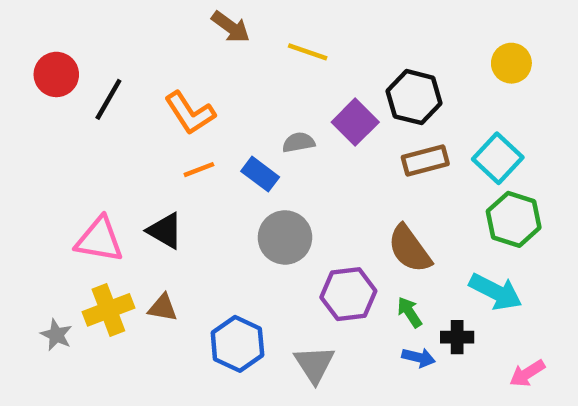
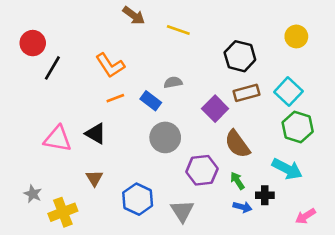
black line: (108, 99) -> (52, 68), moved
purple square: (355, 122) -> (215, 109), moved
brown triangle: (163, 308) -> (94, 178), turned 48
yellow cross: (108, 310) -> (63, 212), moved

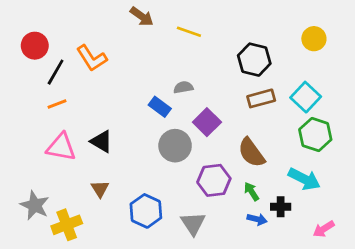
orange L-shape: (110, 65) -> (92, 58), moved
orange line: (115, 98) -> (57, 104), moved
purple square: (215, 109) -> (207, 122), moved
gray star: (33, 194) -> (35, 205), size x1.5

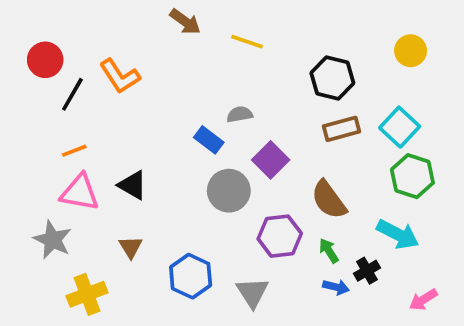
orange line: (57, 104) -> (74, 151), moved
gray star: (35, 205) -> (52, 240), moved
black cross: (281, 207) -> (367, 271), turned -30

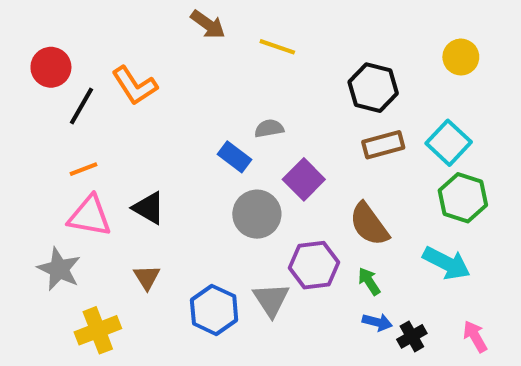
black cross: (367, 271) -> (412, 336), moved
gray triangle: (252, 292) -> (271, 300), moved
pink arrow: (423, 300) -> (475, 336), turned 92

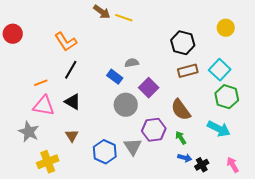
yellow line: (277, 47) -> (124, 18), moved
red circle: (51, 67) -> (13, 34), moved
black line: (82, 106) -> (71, 70), moved

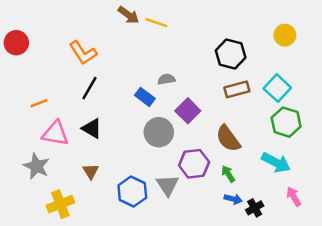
orange line: (41, 83) -> (39, 103), moved
pink arrow: (233, 165) -> (294, 197), moved

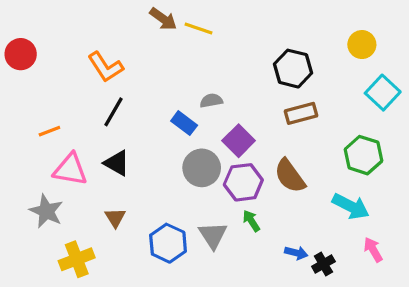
cyan square: (277, 88) -> (383, 93), moved
purple hexagon: (194, 164) -> (243, 182), moved
green arrow: (228, 174) -> (251, 221), moved

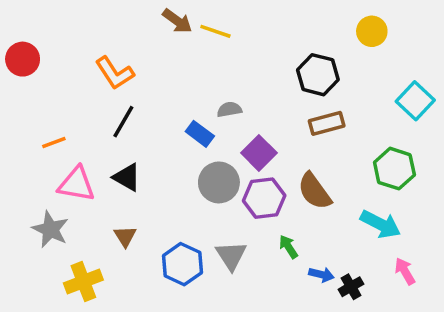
yellow circle: (362, 45) -> (372, 31), moved
green arrow: (251, 221) -> (288, 247), moved

